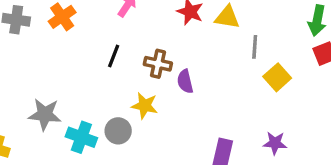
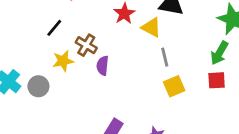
gray line: (255, 47) -> (165, 57), turned -36
yellow star: (145, 106) -> (63, 61), moved, turned 30

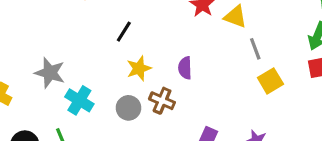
brown cross: (86, 45) -> (162, 101), moved
gray circle: (38, 86) -> (128, 108), moved

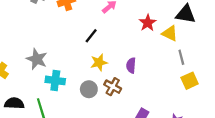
cyan cross: (79, 100) -> (55, 80), turned -30

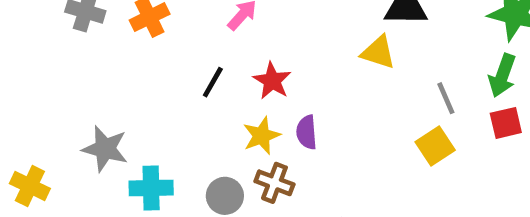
red star: (148, 23) -> (272, 81), moved
gray line: (181, 57) -> (446, 98), moved
yellow star: (99, 62) -> (262, 136), moved

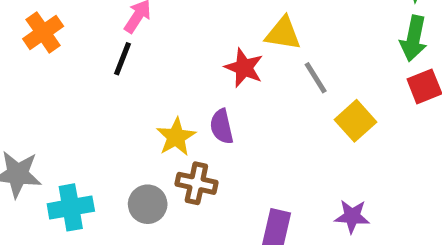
red star: (272, 81) -> (244, 68), moved
black line: (213, 82) -> (123, 59), moved
gray line: (446, 98) -> (316, 78), moved

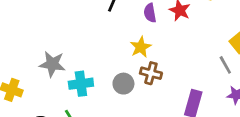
gray line: (316, 78) -> (225, 65), moved
purple semicircle: (222, 126) -> (150, 13), moved

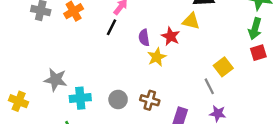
yellow star: (141, 47) -> (157, 57), moved
brown cross: (151, 73) -> (150, 100), moved

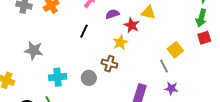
black line: (111, 27) -> (84, 31), moved
purple semicircle: (144, 38) -> (112, 14), moved, turned 80
gray star: (56, 80) -> (34, 50), moved
brown cross: (150, 100) -> (109, 64), moved

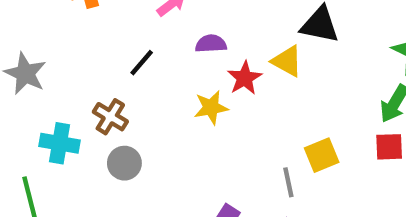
brown cross: (109, 64) -> (110, 117), moved

